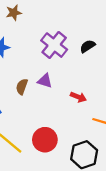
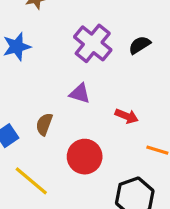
brown semicircle: (22, 87) -> (44, 124), moved
red circle: (45, 140) -> (85, 157), moved

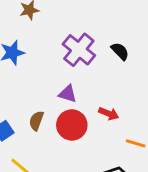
black semicircle: (140, 45) -> (120, 51), turned 78
red circle: (85, 157) -> (72, 125), moved

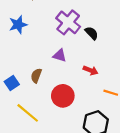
black semicircle: (120, 51) -> (92, 33), moved
red circle: (72, 125) -> (63, 96), moved

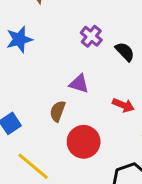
purple cross: (68, 22) -> (91, 36), size x0.6
brown semicircle: (36, 76) -> (58, 111), moved

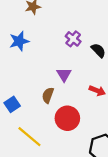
purple triangle: (79, 84) -> (64, 75), turned 42

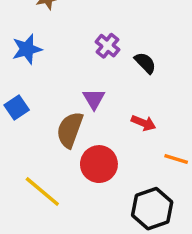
brown semicircle: (48, 95) -> (70, 130), size x1.5
blue square: (12, 104) -> (17, 107), moved

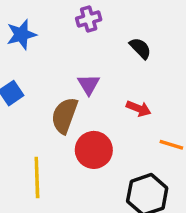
purple cross: (108, 46) -> (89, 19), moved, turned 35
yellow line: (42, 191) -> (37, 177), turned 48

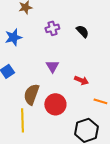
black semicircle: (140, 48) -> (82, 31), moved
brown semicircle: (65, 115) -> (31, 94), moved

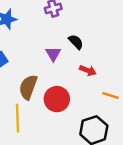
black semicircle: (82, 31) -> (76, 42), moved

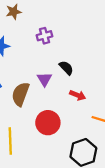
brown semicircle: (28, 87) -> (20, 94), moved

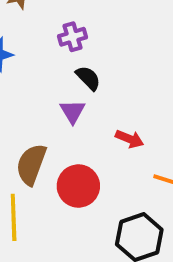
black semicircle: (66, 68) -> (88, 78), moved
brown semicircle: (20, 94) -> (31, 164), moved

